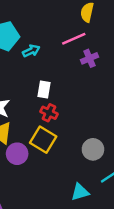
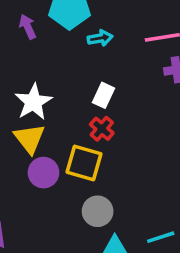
yellow square: (43, 140) -> (84, 163), turned -30
gray circle: (93, 149) -> (98, 211), moved

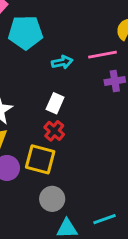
cyan arrow: (100, 38) -> (62, 62), moved

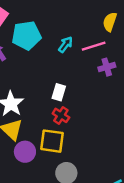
cyan arrow: (62, 62) -> (65, 45), moved, turned -35

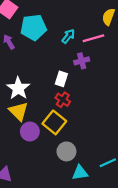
purple cross: (107, 67) -> (82, 61), moved
yellow square: (52, 141) -> (54, 122), turned 30

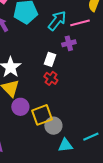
cyan arrow: (68, 36) -> (57, 21), size x1.5
yellow square: (54, 122) -> (42, 115), moved, turned 30

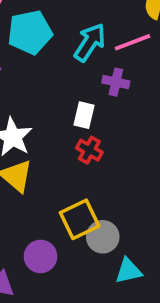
purple cross: (69, 43) -> (116, 82), turned 32
purple circle: (20, 107) -> (41, 256), moved

